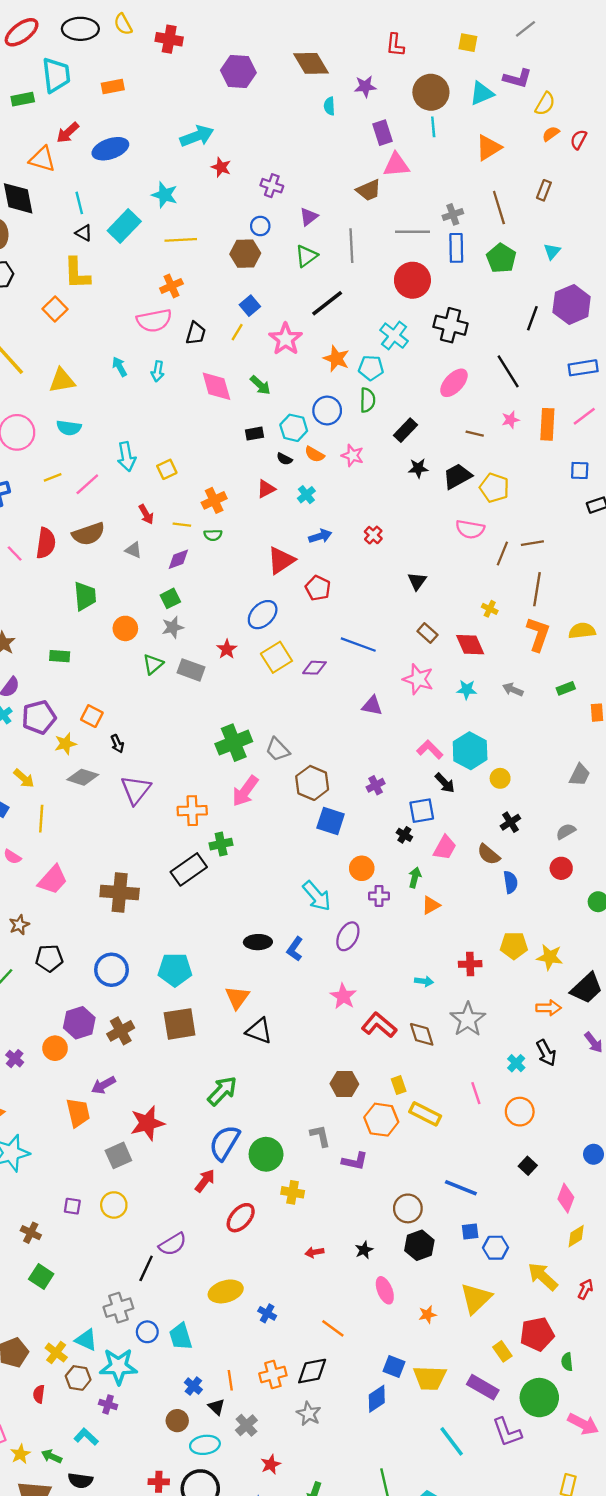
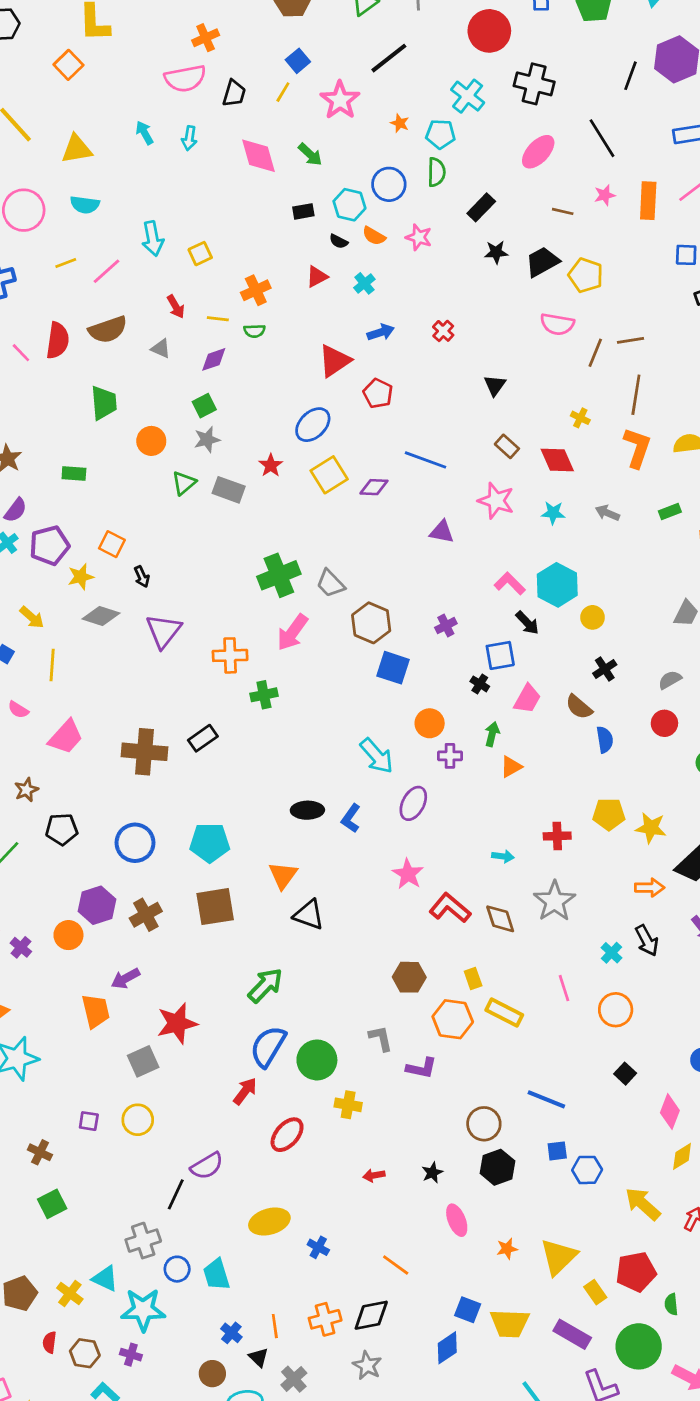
orange star: (336, 359) -> (400, 123), size x0.6
black rectangle: (189, 869) -> (203, 738), moved, size x0.7
green square: (41, 1276) -> (52, 1204), turned 30
yellow triangle: (476, 1298) -> (559, 1257), moved
brown hexagon: (78, 1378) -> (85, 1353), moved

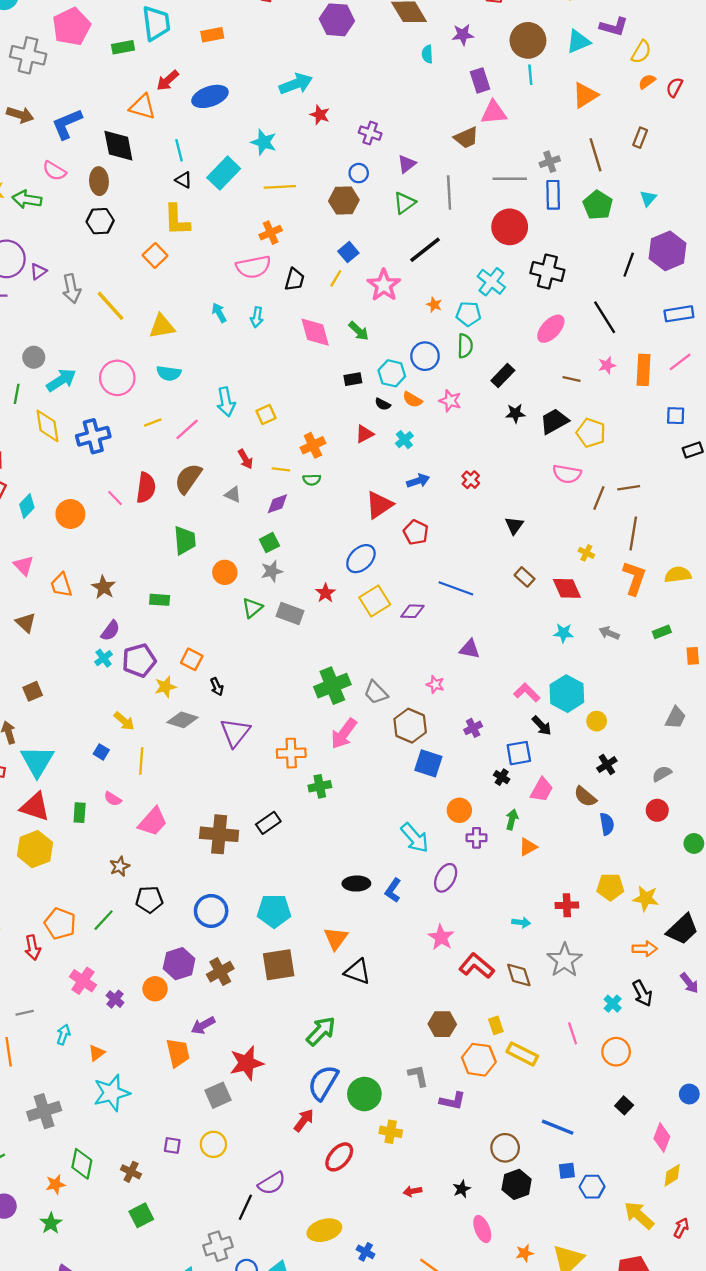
brown semicircle: (108, 330) -> (188, 479), turned 144
pink star: (496, 501) -> (435, 684), moved, size x0.6

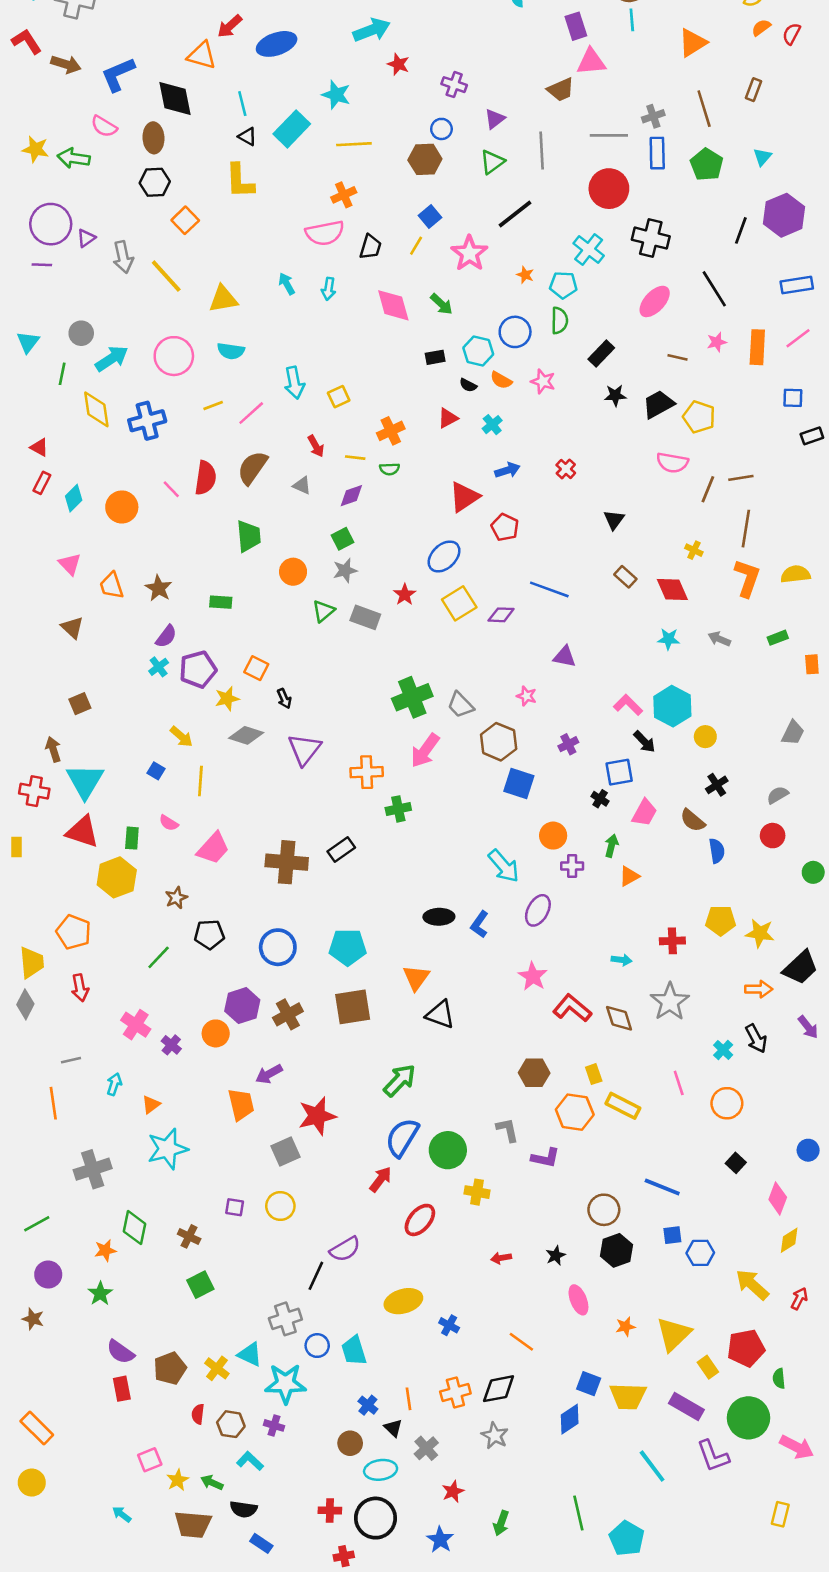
orange square: (155, 255) -> (185, 220), moved
yellow hexagon: (35, 849) -> (117, 877), moved
orange pentagon: (60, 924) -> (74, 932), moved

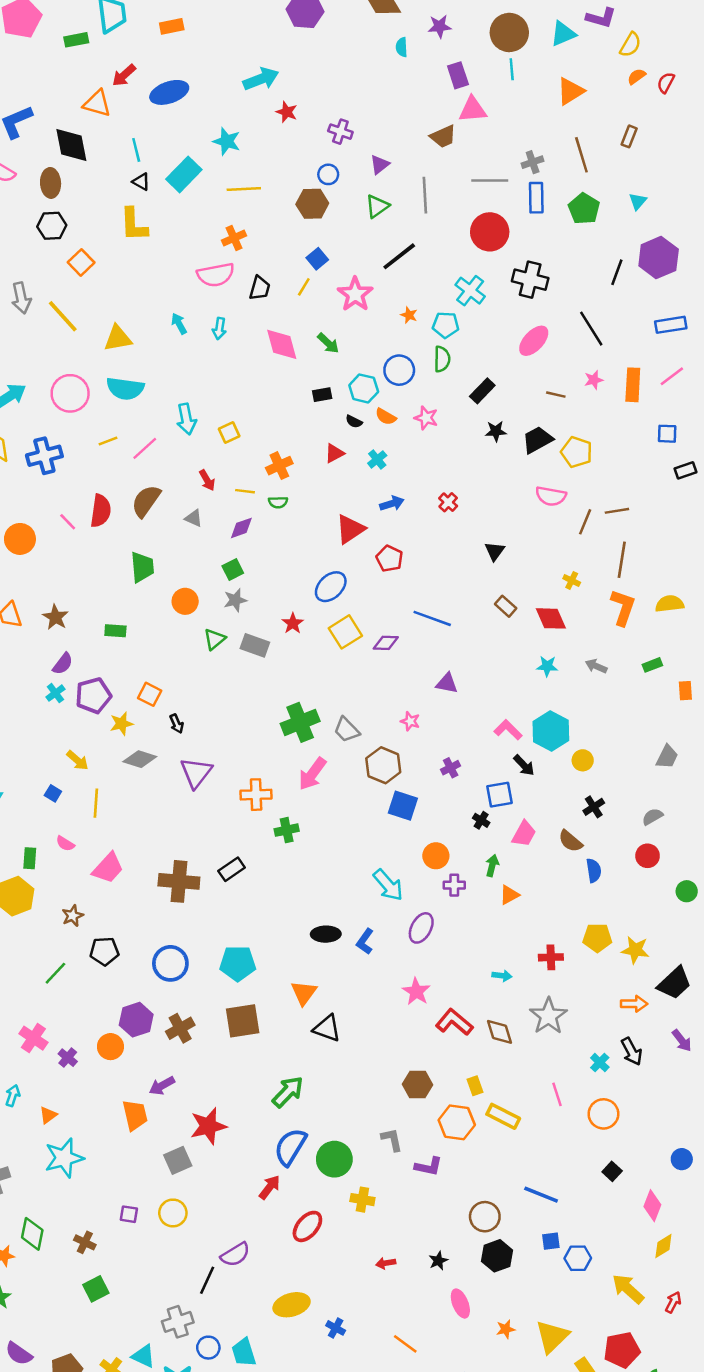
cyan semicircle: (231, 351) -> (125, 388), size x1.4

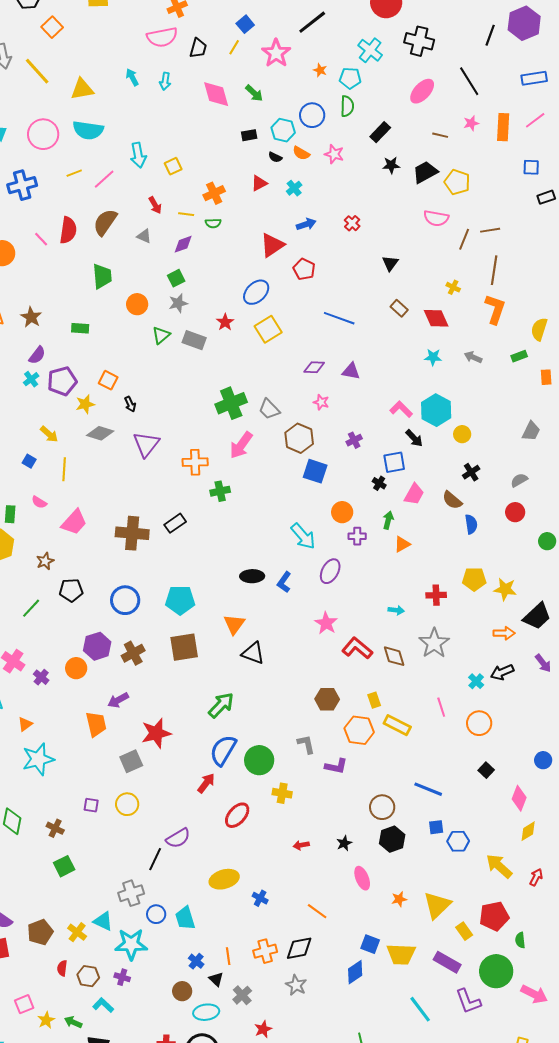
yellow semicircle: (670, 604) -> (539, 329), moved, turned -65
purple diamond: (386, 643) -> (314, 367), moved
black arrow: (632, 1051) -> (502, 672), turned 95

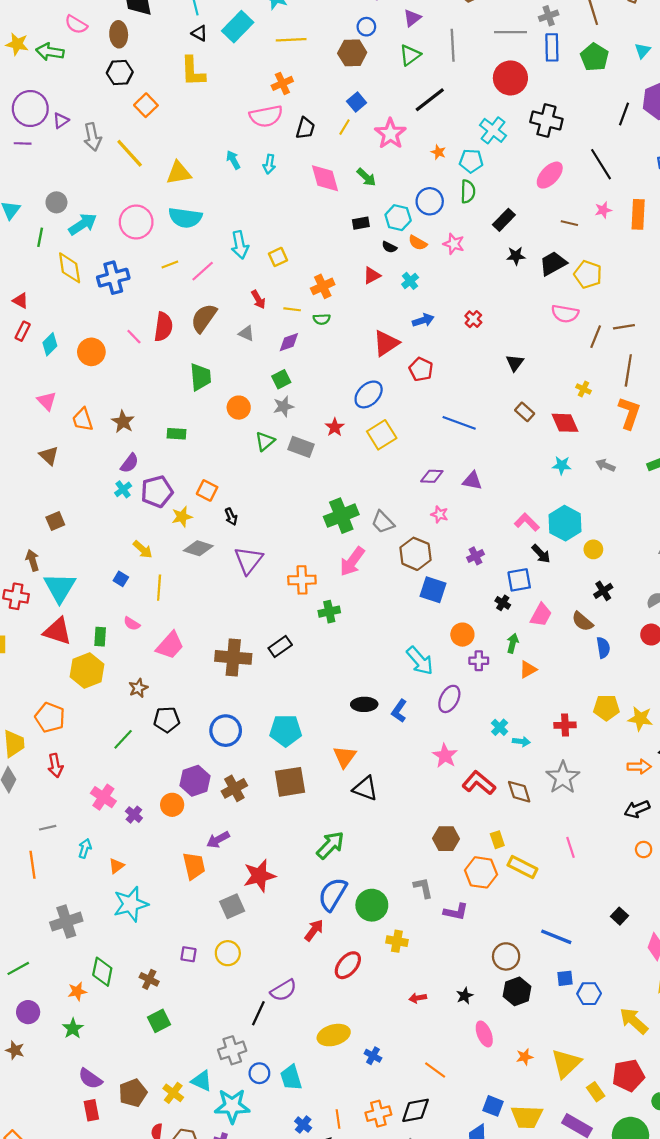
cyan cross: (476, 681) -> (500, 727), moved
orange circle: (479, 723) -> (644, 850), moved, size x0.6

